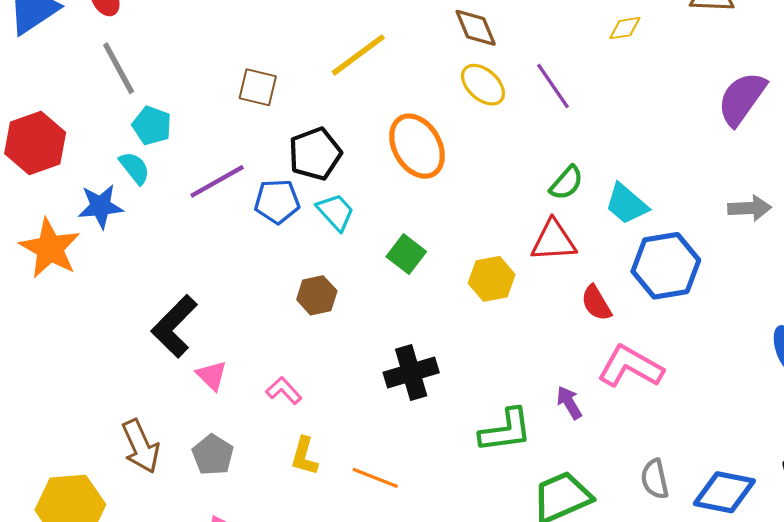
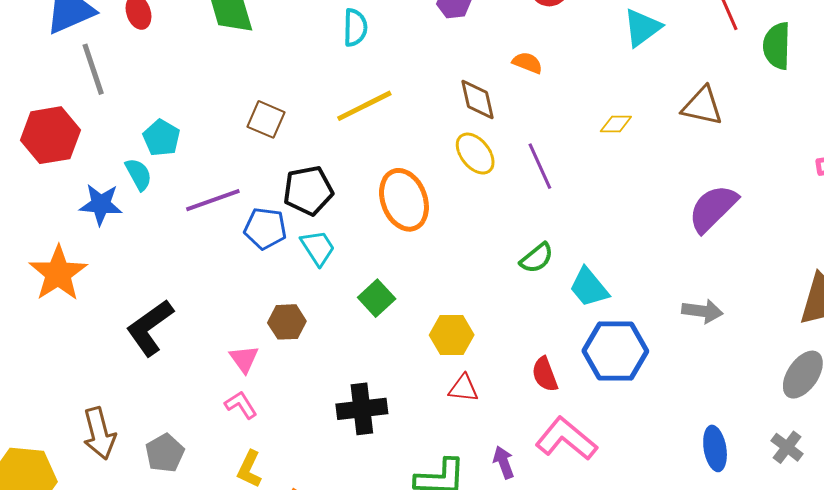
gray line: (119, 68) -> (93, 69), moved
red triangle: (554, 241) -> (463, 388), moved, size x0.7
orange star: (50, 248) -> (58, 273), moved
pink triangle: (212, 375) -> (244, 359), moved

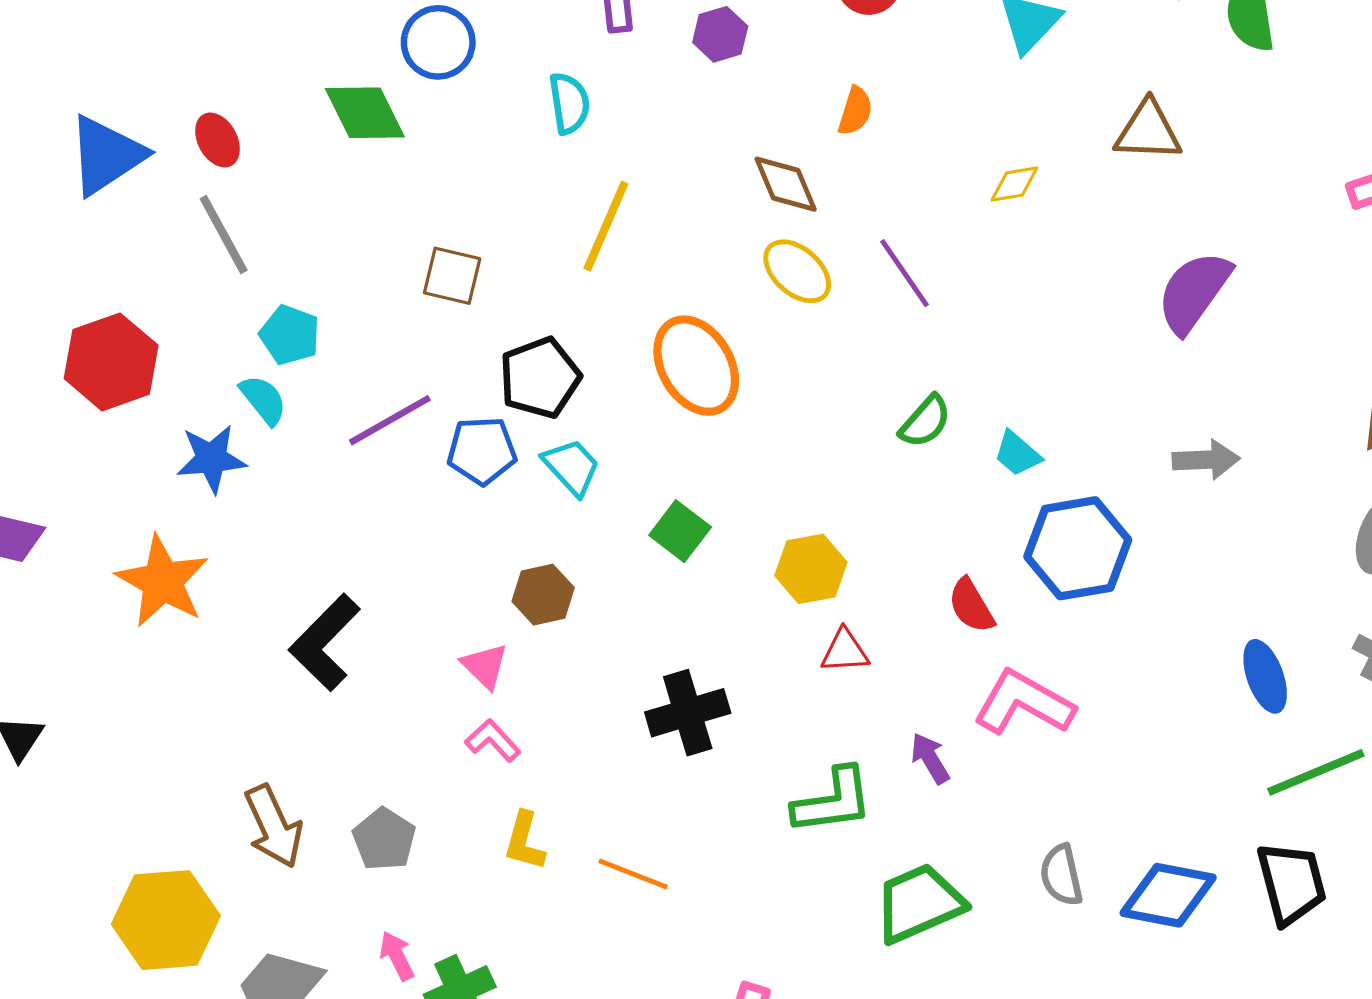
orange semicircle: (527, 63) -> (855, 111), turned 96
gray line: (93, 69) -> (224, 235), moved
yellow line: (364, 106) -> (606, 226), turned -30
cyan trapezoid: (589, 287) -> (1017, 454), size x0.7

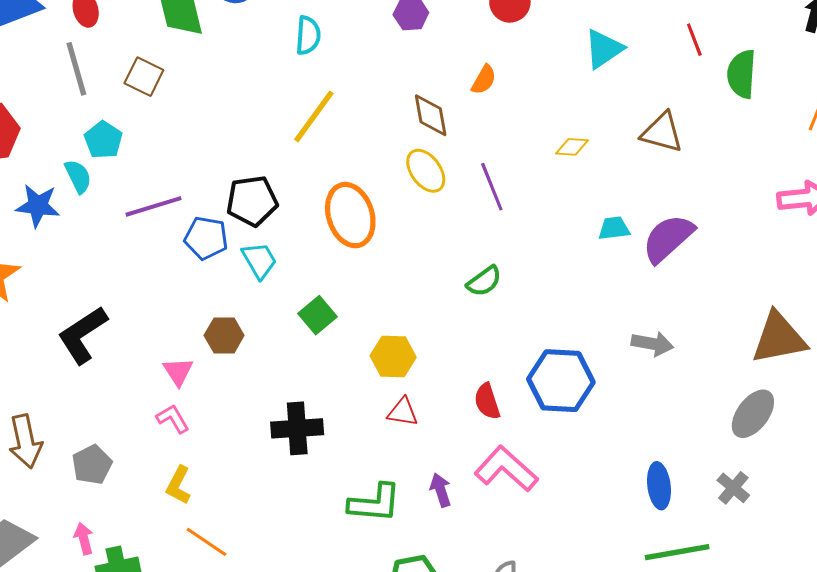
brown square: (452, 276) -> (144, 77), moved
cyan trapezoid: (1017, 454) -> (614, 228), moved, turned 120
orange line: (633, 874) -> (207, 542), moved

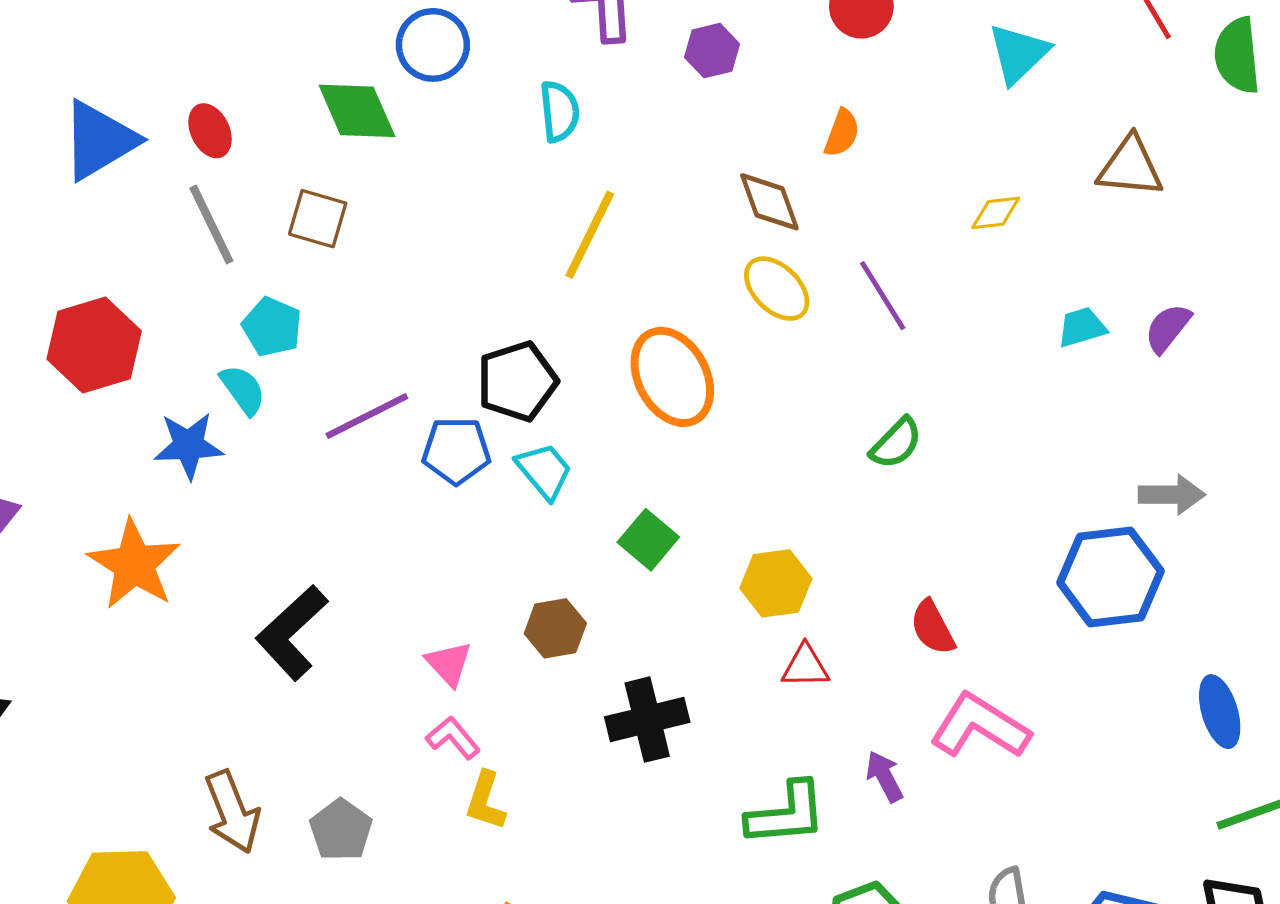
purple semicircle: (668, 238) -> (1168, 328), size x0.6
brown hexagon: (224, 335) -> (555, 628), moved
blue hexagon: (561, 381) -> (1110, 577), moved
yellow L-shape: (178, 485) -> (485, 801), moved

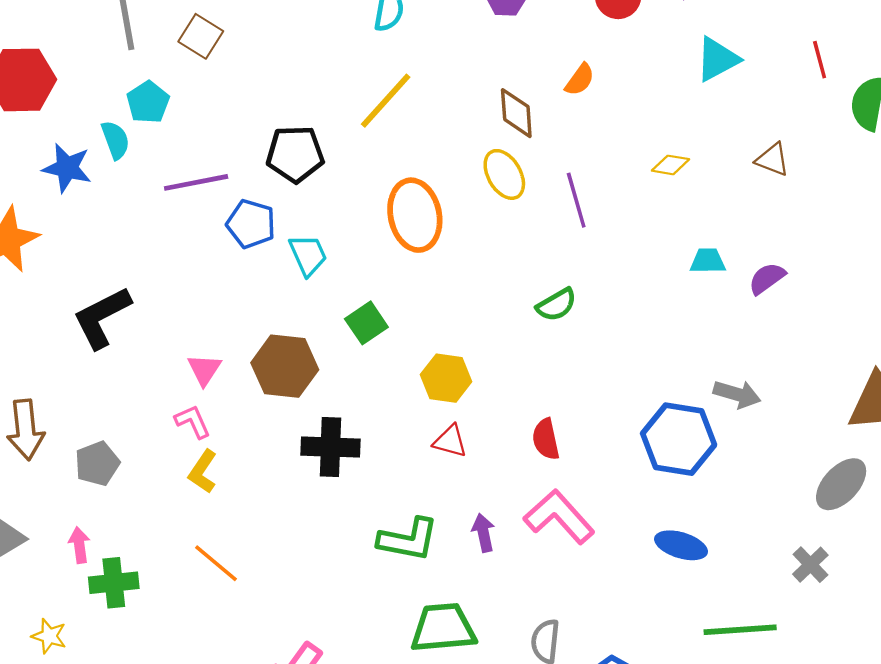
brown triangle: (1130, 167) -> (773, 159), size x0.7
black pentagon: (517, 381) -> (295, 154), moved
brown hexagon: (555, 628) -> (285, 366), size x1.5
blue ellipse: (1220, 712) -> (681, 545), moved, turned -72

